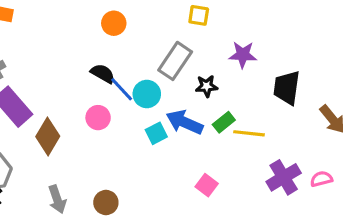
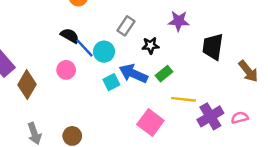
gray rectangle: (175, 61) -> (126, 26), size x0.7
yellow line: (249, 133) -> (183, 99), moved
pink square: (207, 185) -> (150, 123), size x1.5

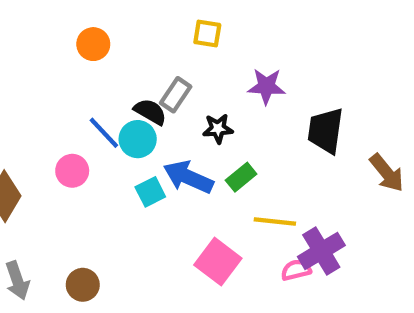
black semicircle: (70, 36) -> (150, 112), moved
pink semicircle: (240, 118) -> (296, 270), moved

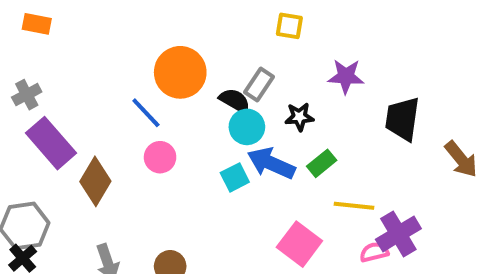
orange circle: (93, 44) -> (180, 72), moved, size x1.6
blue line: (104, 133) -> (146, 113), moved
cyan circle: (138, 139) -> (247, 127), moved

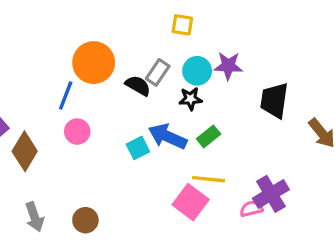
blue line: (146, 113) -> (66, 95), turned 64
cyan circle: (247, 127) -> (197, 71), moved
yellow line: (354, 206) -> (209, 179), moved

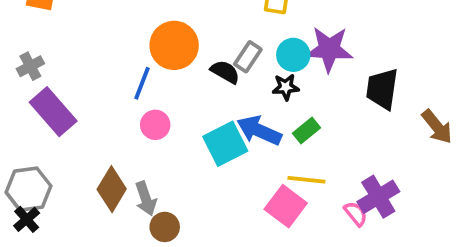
purple star: (228, 66) -> (329, 49), size x1.4
cyan square: (138, 148) -> (225, 144), size x1.6
brown diamond: (25, 151) -> (112, 189), moved
pink semicircle: (251, 209) -> (356, 214), turned 65
gray arrow: (35, 217) -> (146, 199), moved

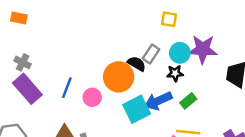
orange circle: (174, 45) -> (119, 77), moved
gray cross: (30, 66) -> (23, 62), moved, turned -35
blue line: (142, 83) -> (67, 88), moved
blue arrow: (259, 130) -> (158, 101), turned -48

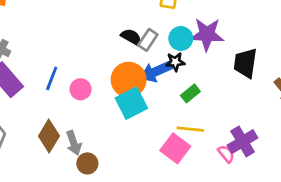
black semicircle: (137, 64) -> (131, 37), moved
orange circle: (119, 77) -> (129, 80), moved
blue arrow: (158, 101) -> (156, 71), moved

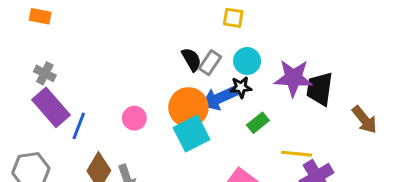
purple star: (207, 34) -> (293, 78), moved
black semicircle: (131, 37) -> (191, 59), turned 30
blue line: (52, 78) -> (79, 126), moved
yellow line: (190, 129) -> (297, 154), moved

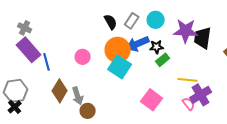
black semicircle: (191, 59) -> (111, 22), moved
black star: (241, 87) -> (157, 47), moved
blue line: (79, 126) -> (47, 62), turned -36
cyan square: (191, 134) -> (120, 67), turned -30

